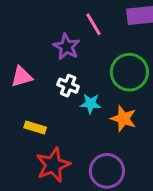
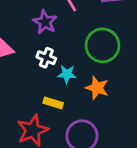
yellow rectangle: (35, 128) -> (53, 103), moved

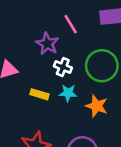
white cross: (46, 58) -> (63, 67), moved
yellow rectangle: (53, 103) -> (39, 94), moved

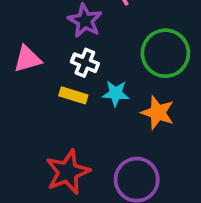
white cross: (63, 67) -> (85, 63), moved

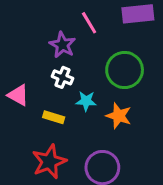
pink triangle: (27, 59) -> (18, 95), moved, turned 45
yellow rectangle: (73, 95) -> (54, 117), moved

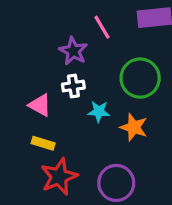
white cross: (62, 77) -> (73, 86), turned -30
pink triangle: (18, 95) -> (40, 105), moved
yellow rectangle: (54, 117) -> (43, 143), moved

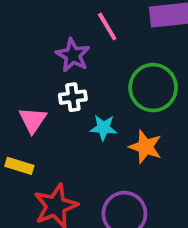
pink triangle: (40, 105) -> (33, 120), turned 35
yellow rectangle: (43, 143) -> (19, 166), moved

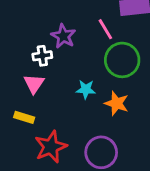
pink line: (107, 26) -> (105, 29), moved
white cross: (73, 97) -> (42, 56), moved

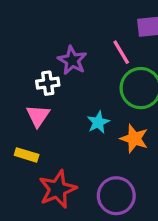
cyan star: (86, 89) -> (98, 122), turned -30

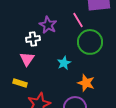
orange star: (134, 139) -> (86, 83), moved

